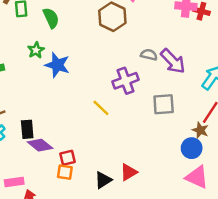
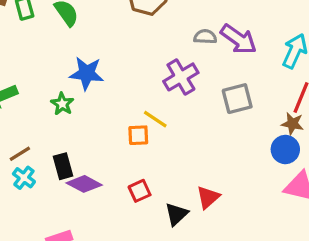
green star: (36, 50) -> (62, 104), moved
red square: (68, 158) -> (140, 191), moved
orange square: (65, 172) -> (138, 135), moved

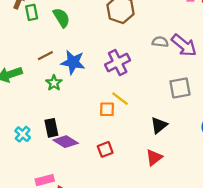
purple cross: (181, 77) -> (118, 62), moved
brown line: (20, 154) -> (45, 56), moved
black triangle: (176, 214) -> (159, 125), moved

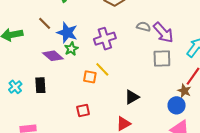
brown line: (45, 56) -> (45, 23), turned 64
green star: (54, 83) -> (71, 49), moved
gray square: (180, 88) -> (162, 59), moved
purple diamond: (66, 142) -> (53, 56), moved

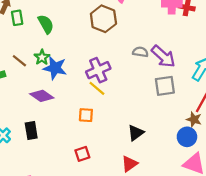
brown line: (45, 23) -> (19, 61), moved
green star: (71, 49) -> (42, 57), moved
yellow line: (102, 69) -> (97, 88), moved

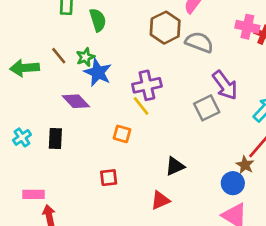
gray semicircle: (140, 52) -> (199, 42), moved, size x1.5
gray square: (165, 86) -> (207, 108), moved, turned -30

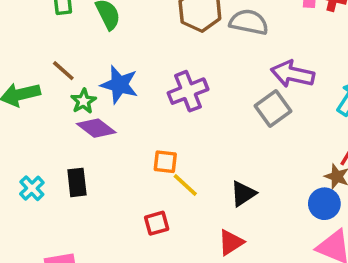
green star: (85, 57) -> (83, 101), moved
purple arrow: (225, 85) -> (293, 74), turned 148
yellow line: (141, 106) -> (185, 185), moved

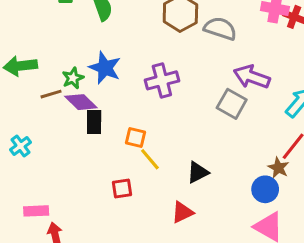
brown line: (63, 71) -> (51, 94), moved, turned -65
gray square: (273, 109) -> (232, 104), turned -32
black rectangle: (77, 182) -> (94, 122), moved

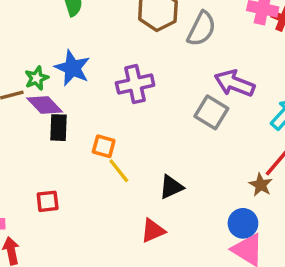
gray semicircle: (220, 29) -> (201, 29), turned 96
red square: (122, 188) -> (48, 201), moved
blue circle: (265, 189) -> (243, 223), moved

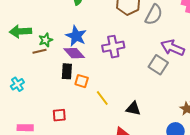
green star: (37, 78) -> (46, 40), moved
purple diamond: (45, 105) -> (74, 53), moved
orange square: (104, 146) -> (82, 81), moved
black triangle: (171, 187) -> (133, 109), turned 35

